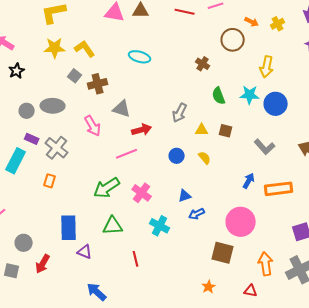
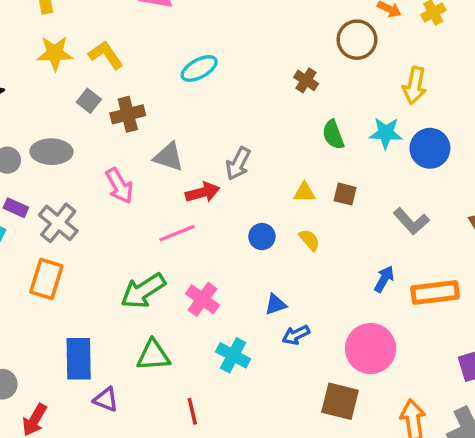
cyan ellipse: (140, 57) -> (199, 69), turned -45
gray arrow: (180, 113) -> (238, 164), moved
orange rectangle: (50, 181) -> (46, 279), size x1.6

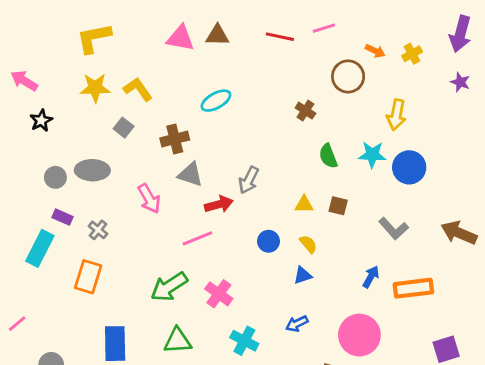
brown cross: (128, 114) -> (175, 139), moved
gray cross: (58, 223) -> (98, 230), size x0.6
blue triangle: (276, 304) -> (303, 275), moved

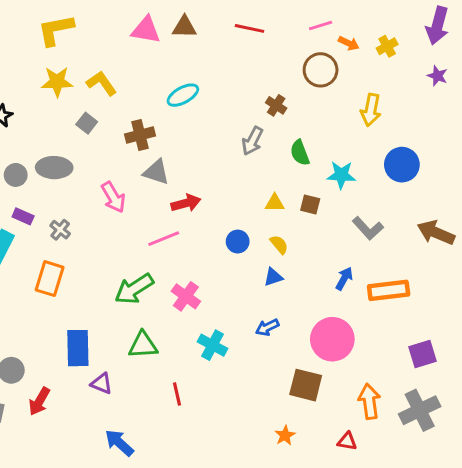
pink line: (324, 28) -> (321, 26), moved
cyan star: (372, 155) -> (341, 175), moved
blue circle: (409, 167) -> (402, 165), moved
gray arrow: (249, 180) -> (252, 141), moved

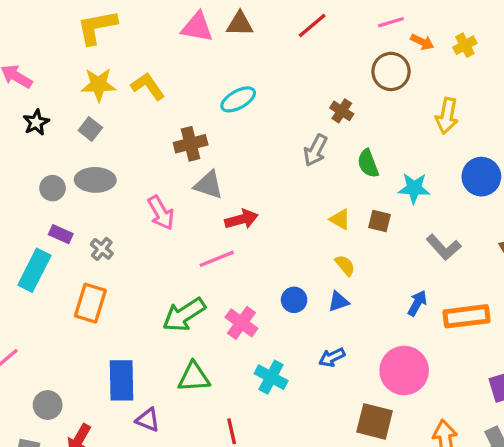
red line: (249, 28) -> (312, 25), turned -52
gray square: (87, 123) -> (90, 129), moved
yellow triangle: (275, 203) -> (340, 219), turned 30
blue circle: (238, 242) -> (294, 300), moved

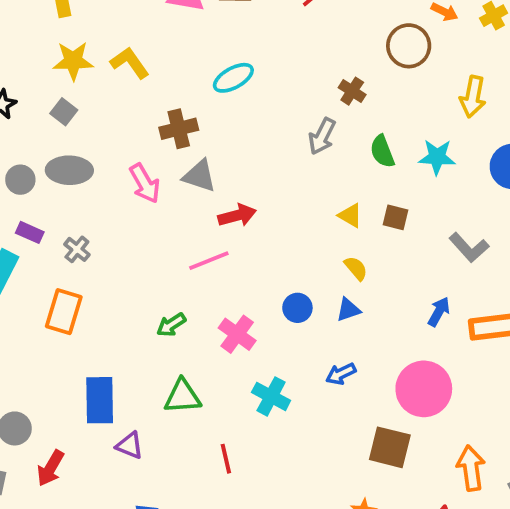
cyan star: (414, 188) -> (437, 157), moved
pink arrow: (161, 213) -> (145, 183), moved
green arrow: (184, 315) -> (171, 325), size x0.6

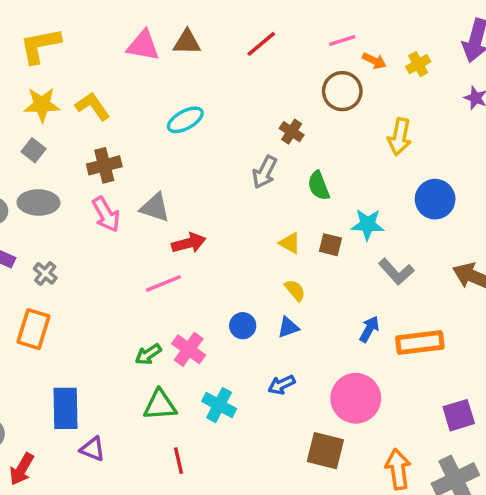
brown cross: (179, 129) -> (104, 165), moved
cyan star: (437, 157) -> (368, 224), moved
green arrow: (171, 325) -> (148, 354), moved
green triangle: (182, 396) -> (160, 405), moved

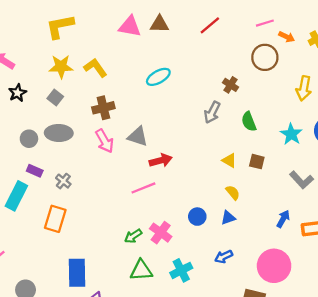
cyan star: (368, 224) -> (291, 134), moved, turned 30
cyan cross: (219, 405) -> (181, 270), turned 35

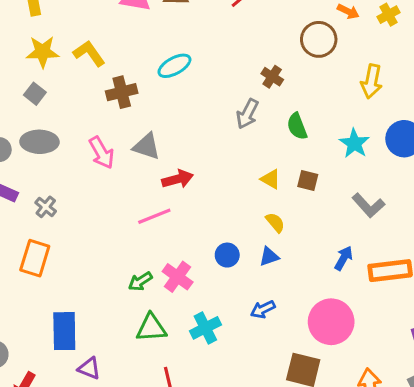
brown cross: (103, 108) -> (122, 92), moved

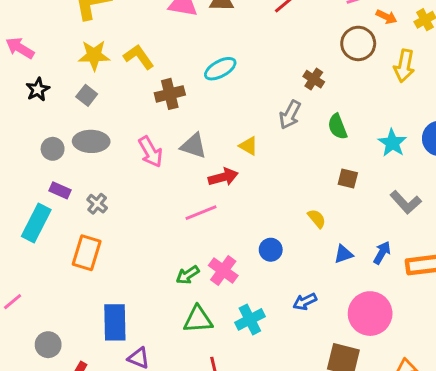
yellow arrow: (371, 81) -> (404, 66), moved
yellow triangle: (271, 179) -> (248, 146), moved
blue triangle: (269, 257) -> (343, 254), moved

